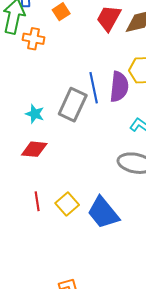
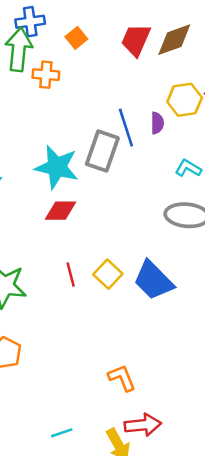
purple semicircle: (119, 87) -> (157, 123), size x0.6
cyan star: (35, 114) -> (57, 167), size x1.8

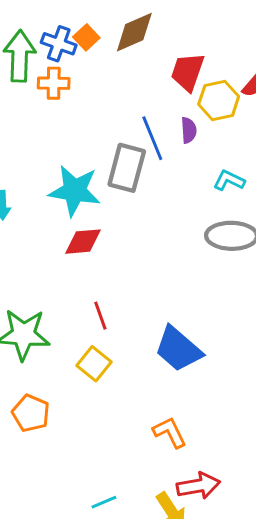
blue cross: (30, 22) -> (59, 44), moved, turned 32
red trapezoid: (136, 40) -> (188, 72), moved
brown diamond: (174, 40) -> (134, 32), moved
yellow square: (108, 274) -> (94, 364), moved
blue trapezoid: (153, 280) -> (178, 349), moved

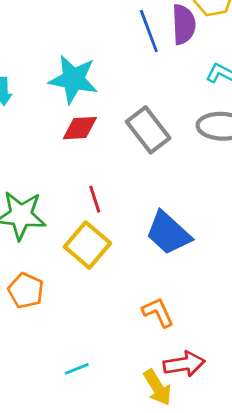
purple semicircle: (189, 130) -> (184, 24), size x1.6
gray rectangle: (127, 168) -> (148, 130), moved, turned -54
yellow square: (94, 364) -> (87, 245), size x1.4
cyan line: (104, 502) -> (77, 369), moved

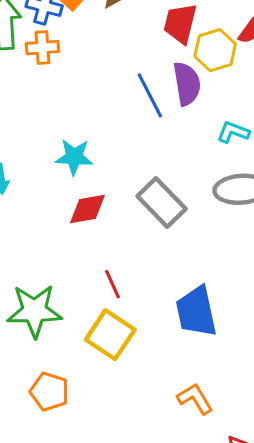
cyan star: (73, 79) -> (74, 157), size x0.7
blue trapezoid: (168, 233) -> (196, 312), turned 42

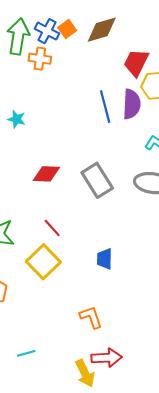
cyan star: (74, 157) -> (17, 119), moved, size x0.7
red line: (112, 284) -> (52, 228), turned -30
blue trapezoid: (196, 312) -> (105, 259), size x0.6

